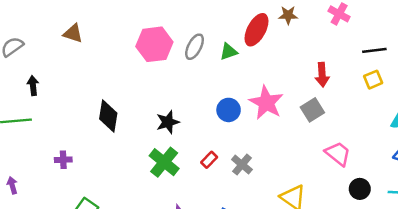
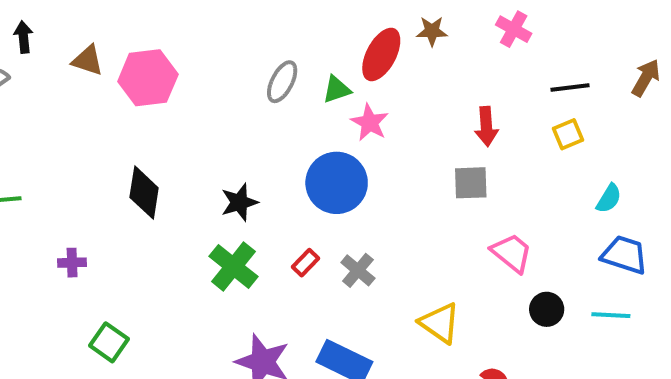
pink hexagon: (154, 44) -> (148, 78), moved
black arrow: (33, 86) -> (23, 37), moved
pink star: (266, 103) -> (370, 123), moved, size x0.7
blue circle: (229, 110) -> (337, 183), size x1.6
gray square: (312, 110) -> (471, 183), turned 30

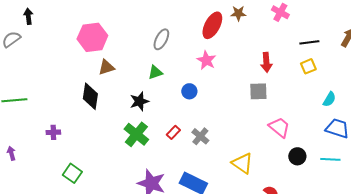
brown triangle: (88, 60) -> (106, 67), moved, turned -36
green triangle: (337, 89) -> (155, 72), moved
blue circle: (337, 183) -> (189, 91), size x0.5

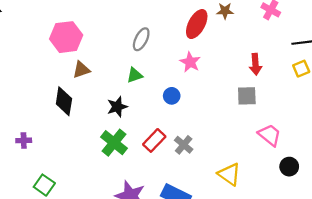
red rectangle: (173, 132) -> (154, 140), size x1.5

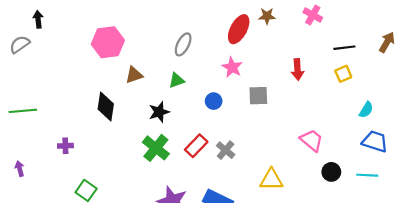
brown triangle: (81, 70) -> (134, 75), moved
gray square: (247, 96) -> (258, 96), moved
yellow triangle: (229, 174) -> (271, 180), turned -35

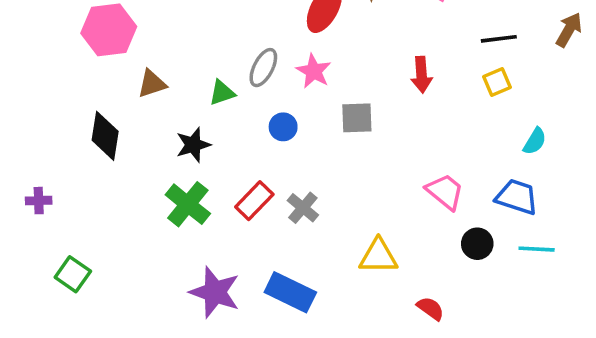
gray ellipse: (183, 44) -> (263, 68), moved
blue trapezoid: (375, 141) -> (517, 197), moved

